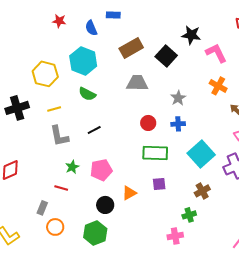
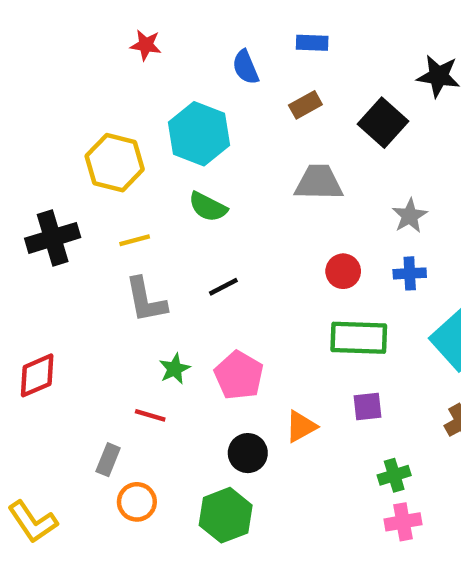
blue rectangle: (113, 15) -> (312, 43), moved
blue semicircle: (91, 28) -> (246, 67), moved
brown rectangle: (131, 48) -> (305, 105), size x0.6
pink pentagon: (101, 170) -> (239, 375), turned -30
green cross: (189, 215) -> (394, 475), moved

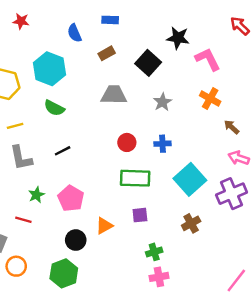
gray star: (410, 216) -> (163, 102), moved

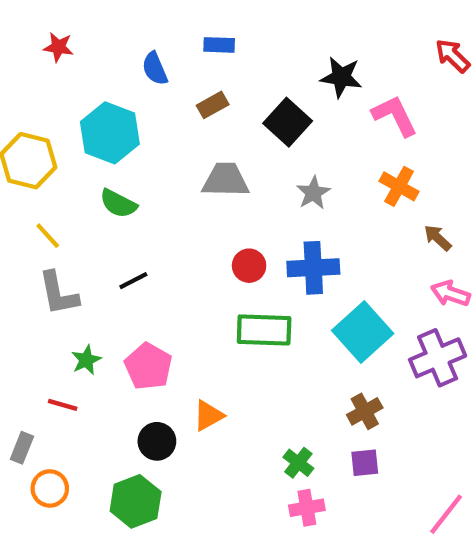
yellow line: (15, 126) -> (48, 236), turned 63
blue cross: (163, 144) -> (313, 268), size x1.6
purple square: (140, 215) -> (365, 463), moved
green cross: (154, 252) -> (298, 463), turned -35

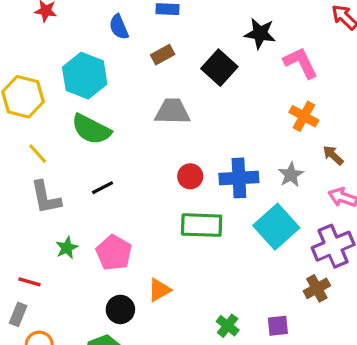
gray star: (313, 193) -> (291, 175), moved
green semicircle: (118, 204) -> (91, 129), size x1.4
red line: (63, 405) -> (29, 282), moved
brown cross: (365, 411) -> (317, 288), moved

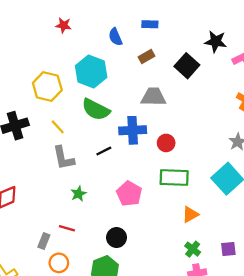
blue cross: (239, 178) -> (133, 130), moved
pink pentagon: (114, 253) -> (129, 194), moved
red line: (29, 282) -> (67, 228), moved
orange triangle: (159, 290) -> (190, 214), moved

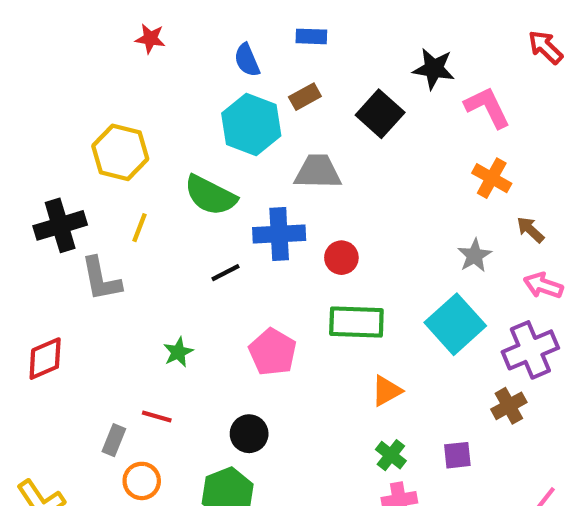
cyan hexagon: (91, 71) -> (251, 124), moved
yellow line: (58, 127) -> (140, 228), turned 63
gray L-shape: (63, 158) -> (101, 279), moved

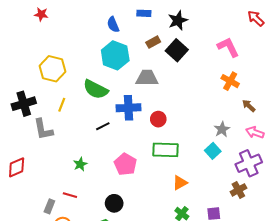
red star: (150, 39) -> (41, 14), moved
black star: (434, 69) -> (178, 20), moved, turned -30
brown rectangle: (305, 97) -> (153, 42), moved
gray star: (475, 255) -> (222, 129), moved
cyan square: (455, 324) -> (213, 151), size x0.6

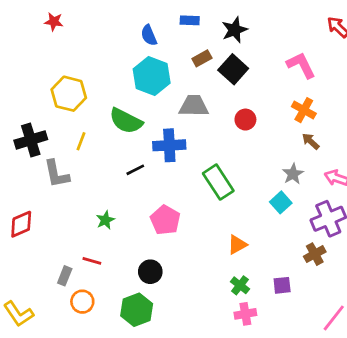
brown arrow: (249, 106) -> (311, 141), moved
red circle: (158, 119) -> (245, 120), moved
green rectangle: (165, 150) -> (218, 182), moved, turned 55

